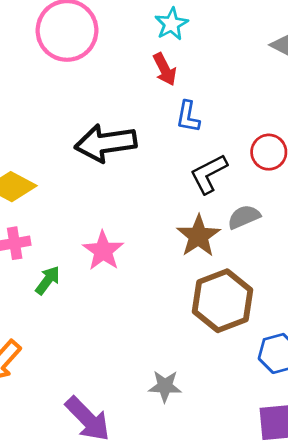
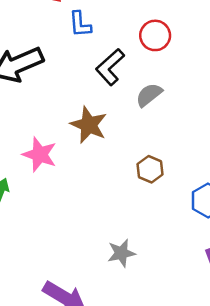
brown star: (198, 236) -> (89, 125), moved
brown hexagon: (222, 301) -> (150, 169), size x0.5

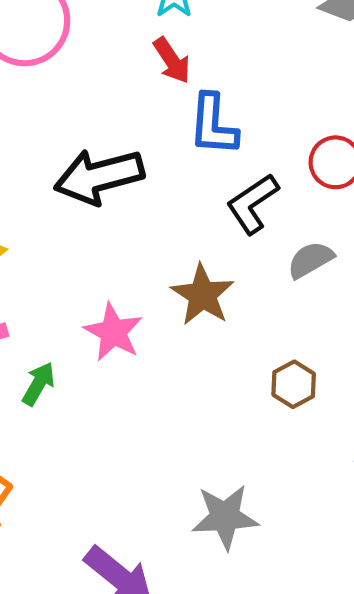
blue L-shape: (80, 24) -> (213, 125), size x1.4
gray star: (121, 253) -> (225, 517), size x1.4

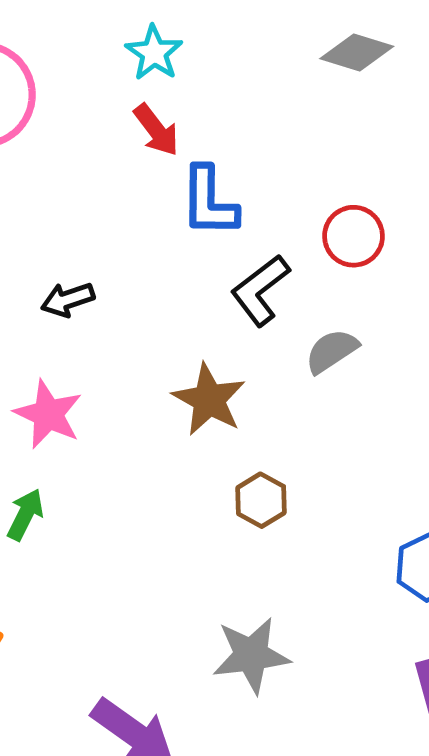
black arrow: (99, 176) -> (68, 300), moved, size x0.5
pink star: (113, 332) -> (48, 414), moved
brown hexagon: (294, 384) -> (261, 500), moved

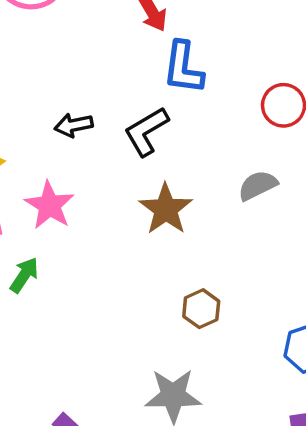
black L-shape: (260, 290) -> (146, 131), moved
brown hexagon: (261, 500) -> (201, 309), moved

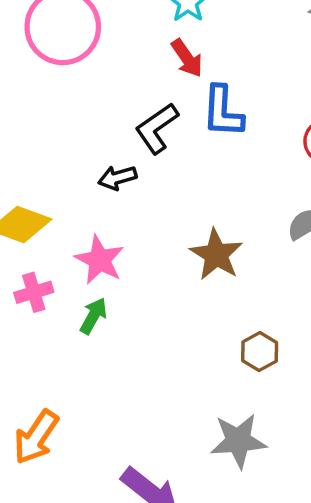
black L-shape: (146, 131) -> (157, 128), moved
green arrow: (24, 275) -> (93, 316), moved

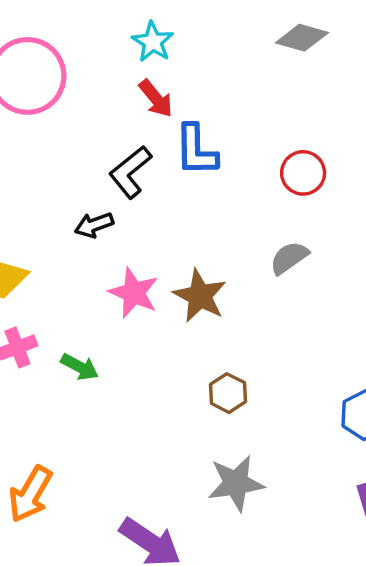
pink star: (100, 260) -> (134, 293), moved
green arrow: (93, 316) -> (80, 367), turned 93
brown hexagon: (260, 352) -> (228, 393), moved

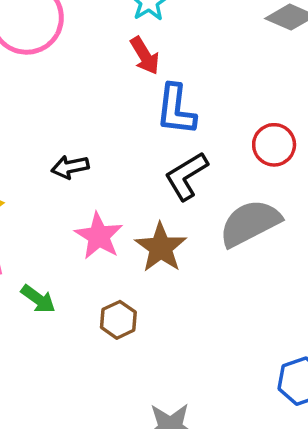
black L-shape: (130, 172) -> (186, 176), moved
gray semicircle: (289, 258) -> (250, 223), size x1.6
brown hexagon: (228, 393) -> (118, 320), moved

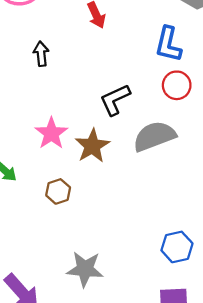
blue L-shape: (176, 110) -> (168, 44), moved
black arrow: (70, 167) -> (41, 54), moved, turned 90

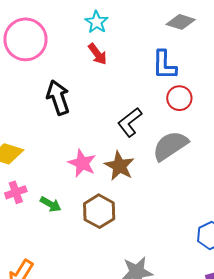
black arrow: (41, 54) -> (58, 98), size x1.6
brown hexagon: (58, 191) -> (99, 211), size x1.5

